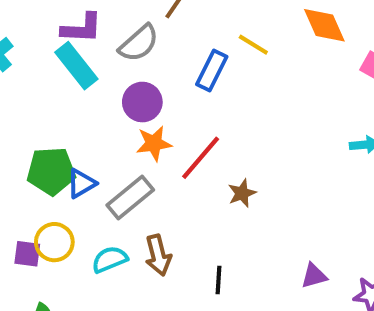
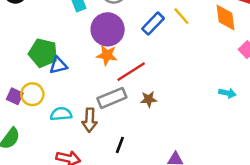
purple circle: (142, 102) -> (108, 29), size x1.4
gray rectangle: (130, 198) -> (112, 98), moved

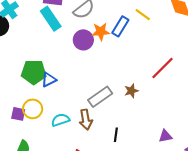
purple circle: (108, 29) -> (83, 40), size x0.7
orange star: (107, 55) -> (101, 32), moved
red line: (131, 72) -> (163, 68), moved

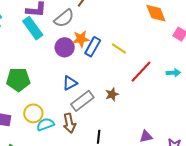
yellow line: (143, 15) -> (119, 49), moved
blue rectangle: (120, 26) -> (93, 47), moved
blue triangle: (49, 80) -> (70, 83), moved
yellow circle: (33, 109) -> (33, 113), moved

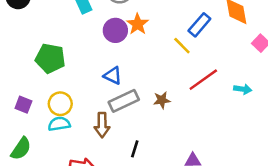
orange star: (81, 39) -> (138, 24), turned 30
blue rectangle: (93, 47) -> (199, 25), moved
blue triangle: (70, 83) -> (113, 76), turned 42
cyan semicircle: (45, 124) -> (59, 124), moved

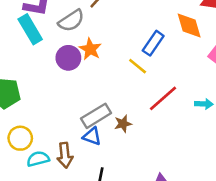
blue triangle: (113, 76) -> (92, 136), moved
gray rectangle: (124, 101) -> (96, 116), moved
cyan semicircle: (59, 124) -> (38, 159), moved

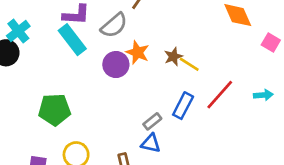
blue rectangle: (153, 43) -> (183, 106), moved
gray rectangle: (96, 116) -> (152, 121), size x0.6
brown star: (123, 124) -> (173, 57), moved

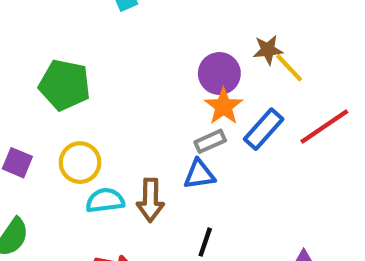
orange star: (138, 52) -> (224, 106), moved
purple circle: (116, 65) -> (219, 73), moved
blue triangle: (151, 143) -> (199, 174), turned -35

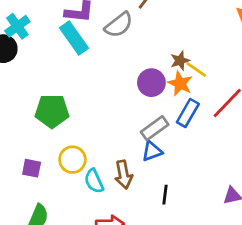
orange star: (224, 106) -> (180, 83), moved
gray rectangle: (210, 141) -> (155, 128), size x1.4
cyan semicircle: (105, 200) -> (94, 181), turned -95

